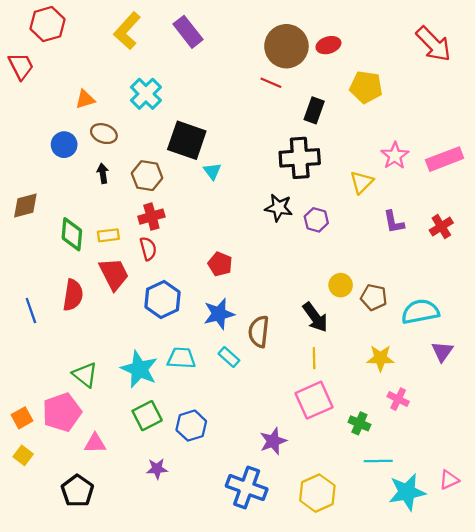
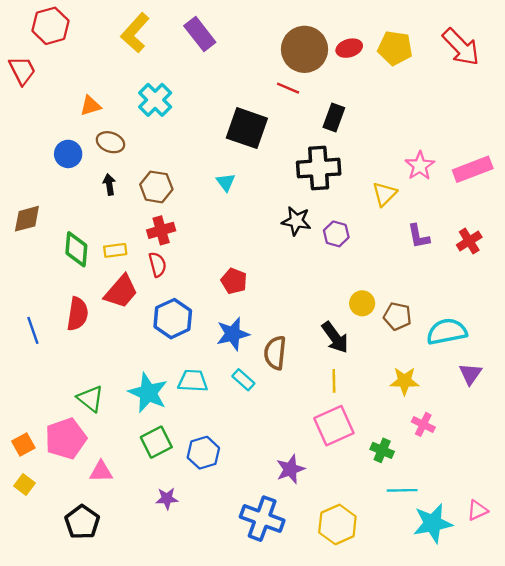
yellow pentagon: (366, 87) -> (395, 48), moved
black square: (187, 140) -> (247, 128), moved
red trapezoid: (114, 274) -> (121, 292), turned 68

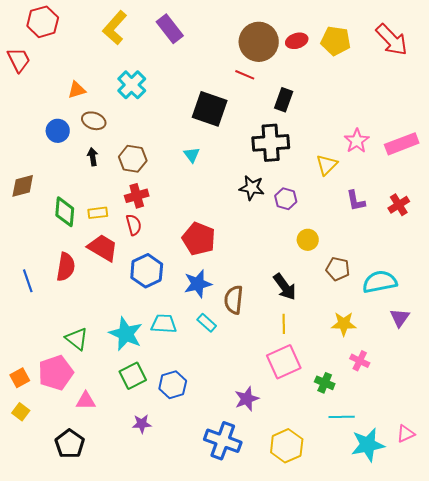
red pentagon: (234, 281) -> (199, 239), size x1.5
red trapezoid: (121, 292) -> (103, 248), turned -100
yellow circle: (362, 303) -> (308, 240), moved

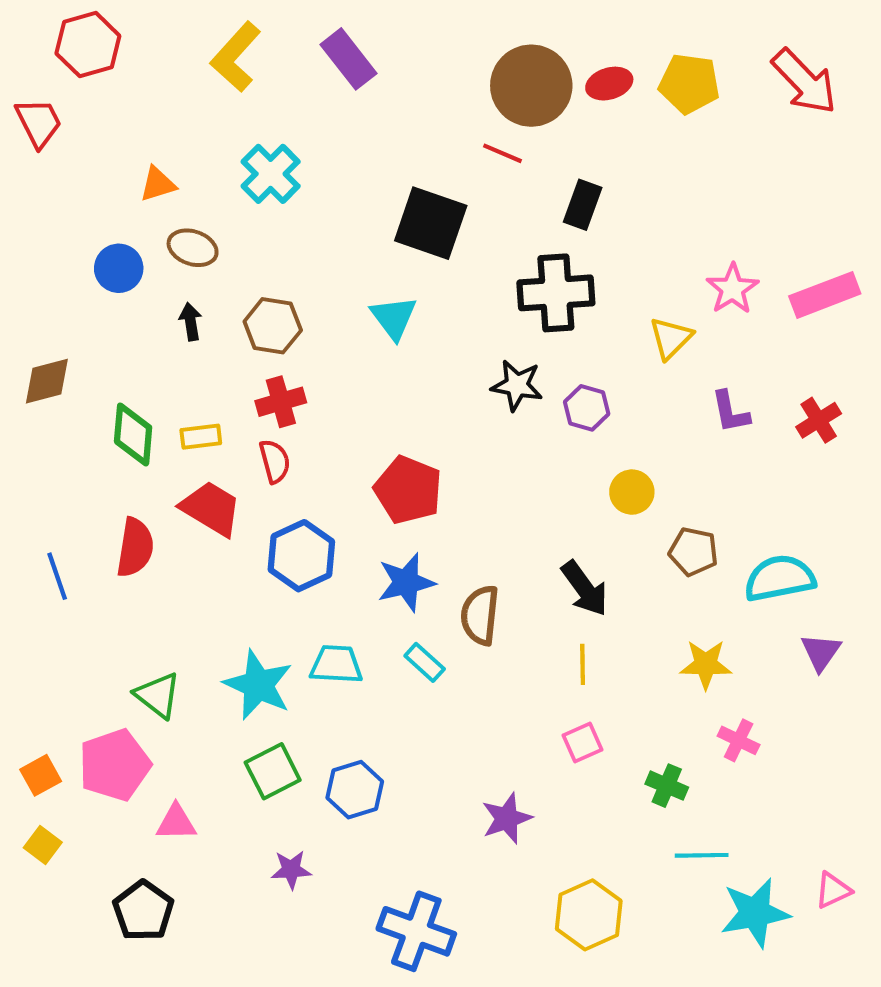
cyan triangle: (192, 155) -> (394, 318), size x1.4
pink square: (284, 362) -> (583, 742), size x0.6
blue cross: (223, 441) -> (416, 931), moved

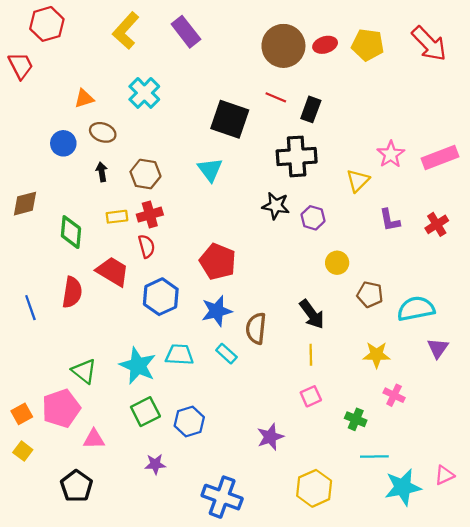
red line: (503, 153) -> (276, 97), moved
yellow rectangle: (201, 437) -> (117, 217), moved

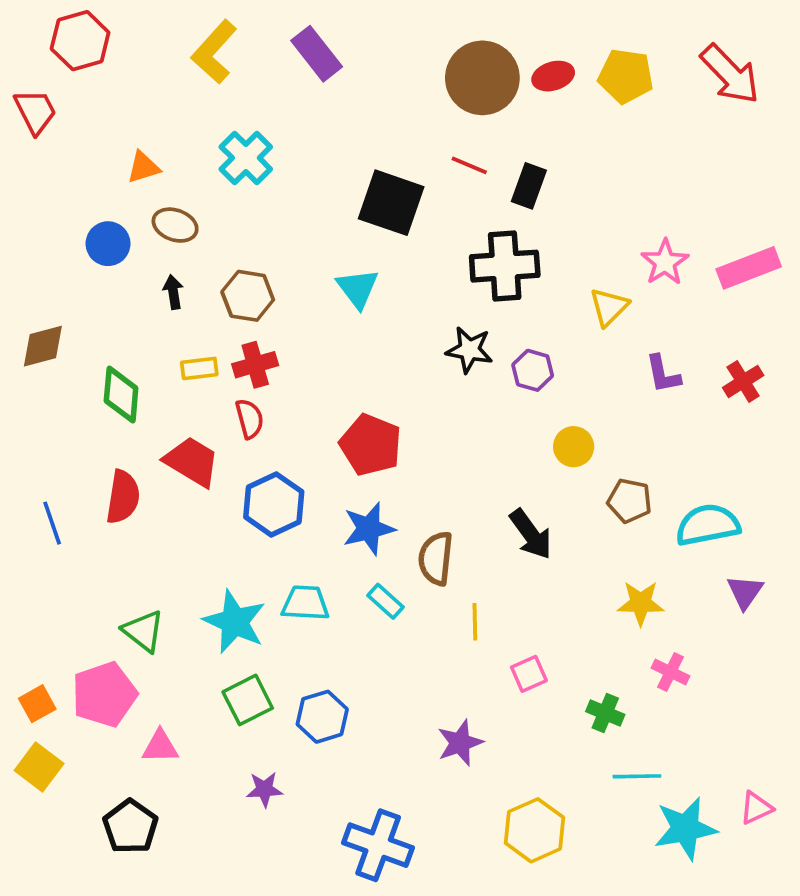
yellow line: (311, 355) -> (475, 622), moved
yellow square: (23, 451) -> (39, 767), size x1.4

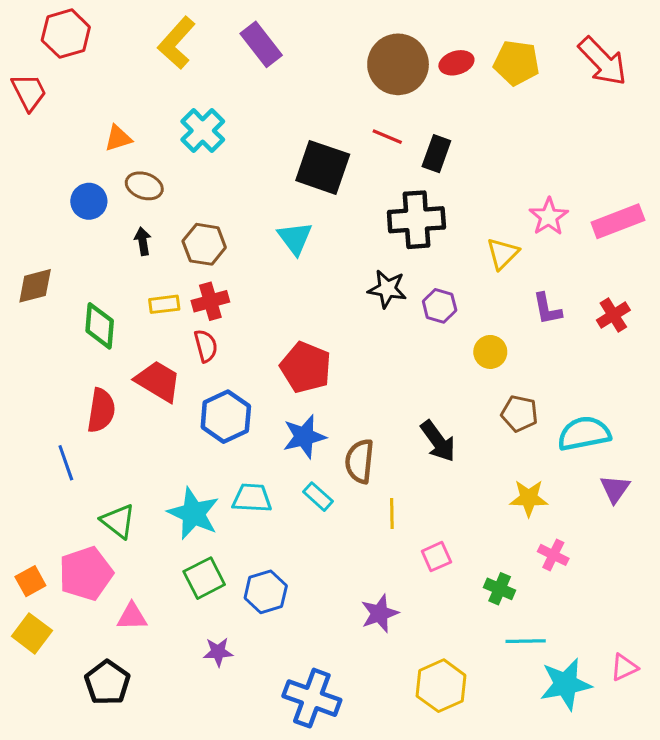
yellow circle: (574, 447) -> (490, 352), moved
blue line: (52, 523) -> (66, 463), moved

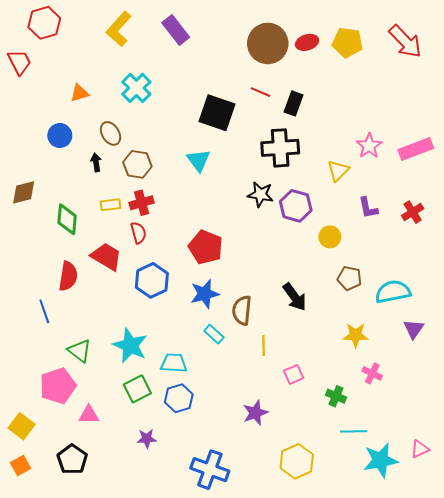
brown ellipse: (144, 186) -> (111, 133), moved, turned 40
purple hexagon: (440, 306) -> (296, 206), size x1.4
cyan trapezoid: (252, 498) -> (174, 363), moved
orange square: (30, 581) -> (21, 465), moved

